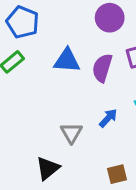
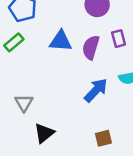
blue arrow: (108, 118) -> (96, 90), size x1.5
gray triangle: (71, 133) -> (24, 103), moved

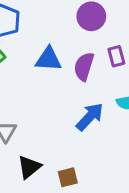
brown square: (103, 138) -> (68, 177), moved

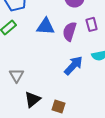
brown square: (68, 177) -> (59, 106), turned 32

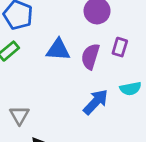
purple rectangle: (92, 24) -> (120, 47), turned 32

